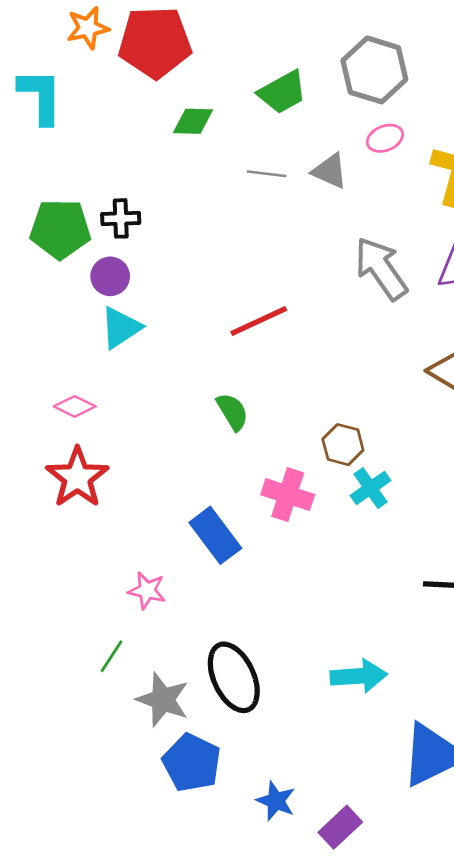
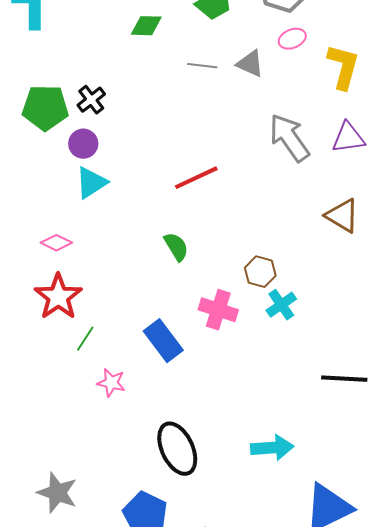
black cross: (121, 218) -> (91, 100), turned -36
green line: (111, 656) -> (85, 339), moved
gray star: (163, 700) -> (57, 493), moved

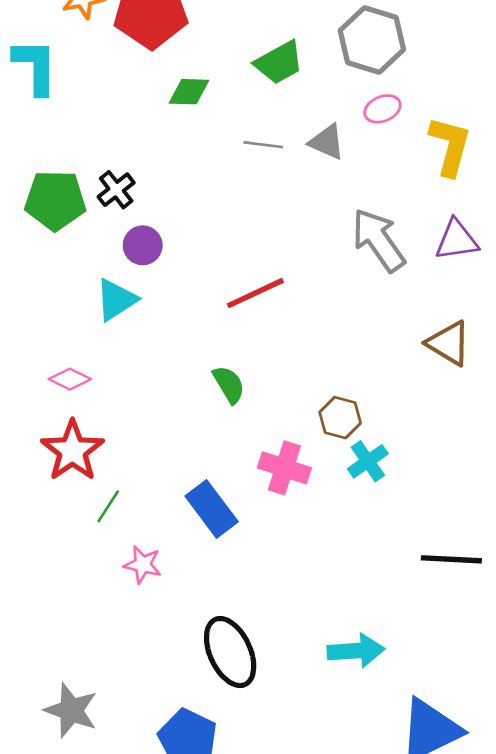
purple circle: (83, 144) -> (143, 245), moved

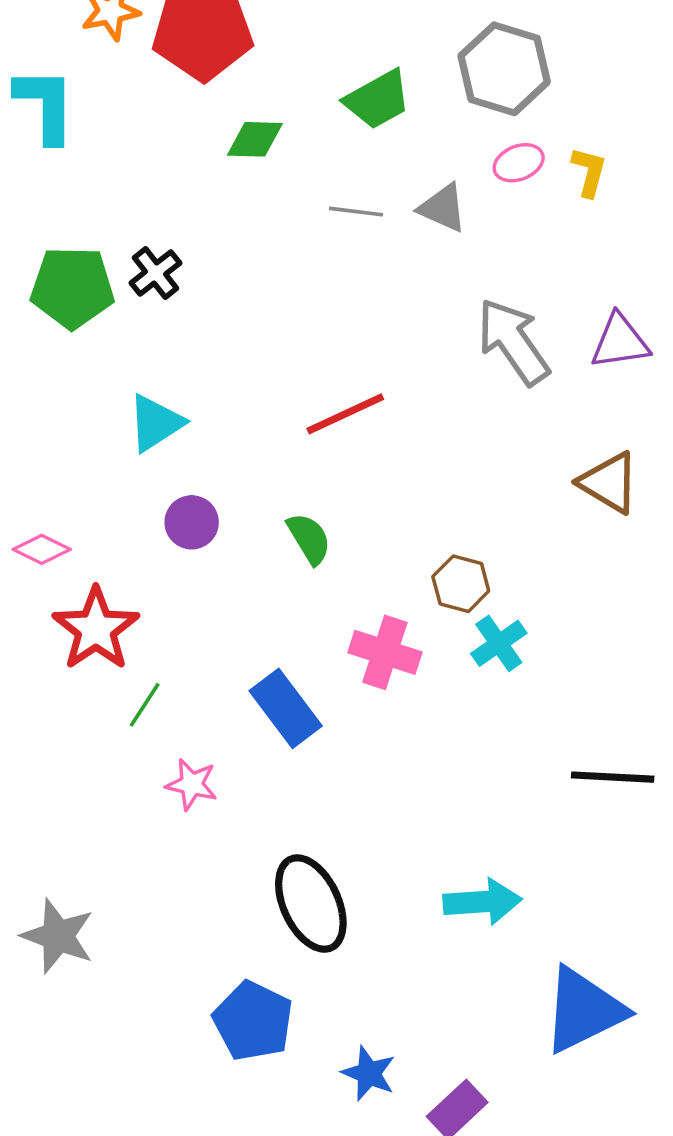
yellow L-shape: (450, 146) -> (589, 172), moved, size x0.6
purple circle: (143, 245) -> (192, 522), moved
pink diamond: (70, 379) -> (42, 549), moved
gray star: (71, 710) -> (58, 936), moved

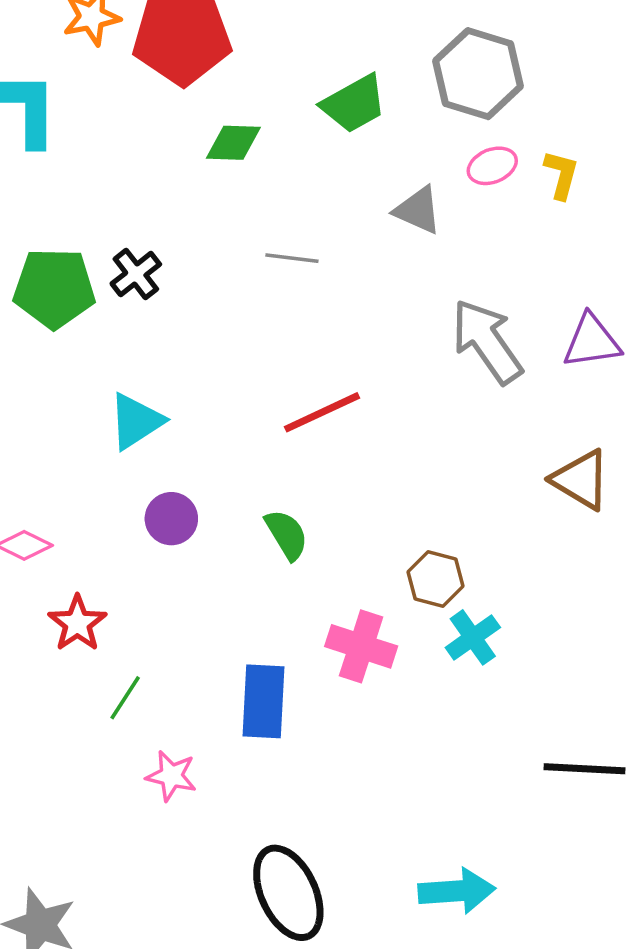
gray line: (356, 212) -> (292, 258), moved
red star: (96, 629) -> (77, 623), size x0.7
blue rectangle: (286, 708) -> (264, 701), turned 40

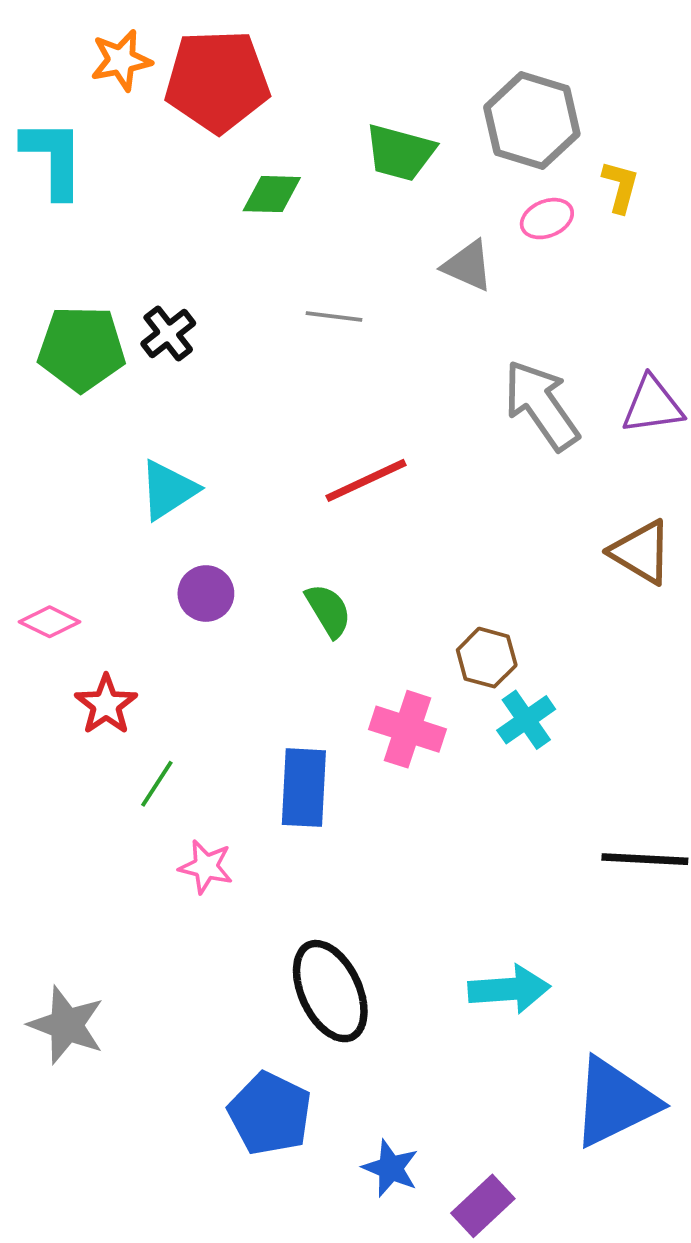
green trapezoid: (354, 104) -> (400, 153), turned 44
yellow L-shape: (561, 175) -> (620, 187), moved

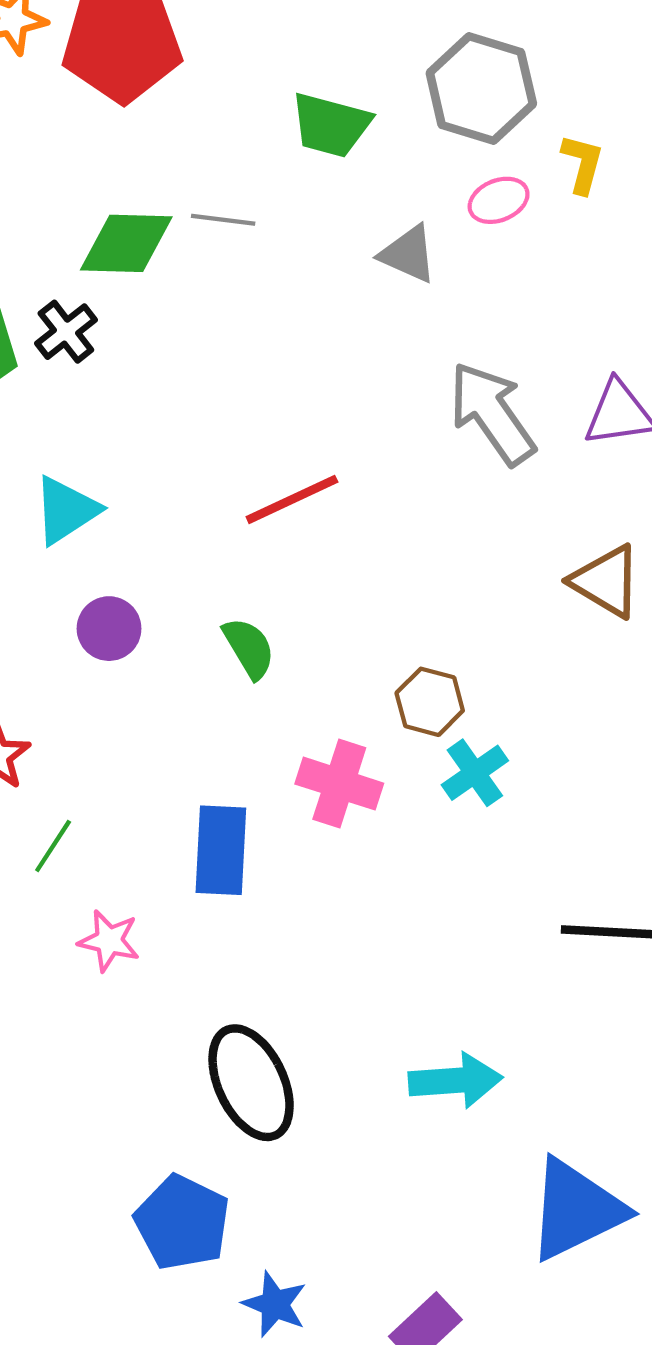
green diamond: (272, 194) -> (126, 243), moved, size x1.4
gray line: (334, 317) -> (223, 220), moved
blue star: (391, 1168) -> (275, 1304), moved

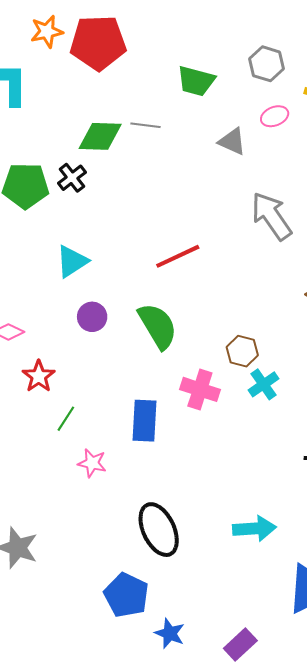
gray hexagon: (481, 88) -> (267, 64), size x0.7
green semicircle: (249, 648) -> (158, 326), size x1.6

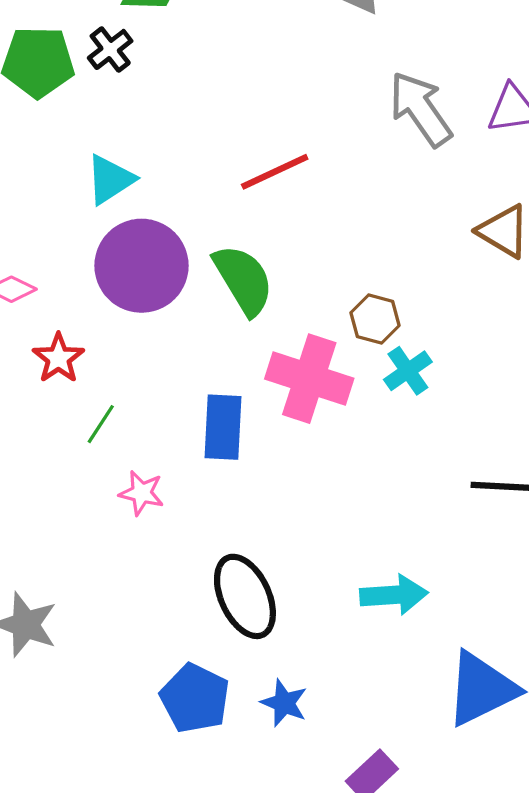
purple circle: (92, 317) -> (142, 266), size x2.0
pink cross: (200, 389) -> (309, 379), size x1.4
blue star: (170, 633) -> (284, 703), moved

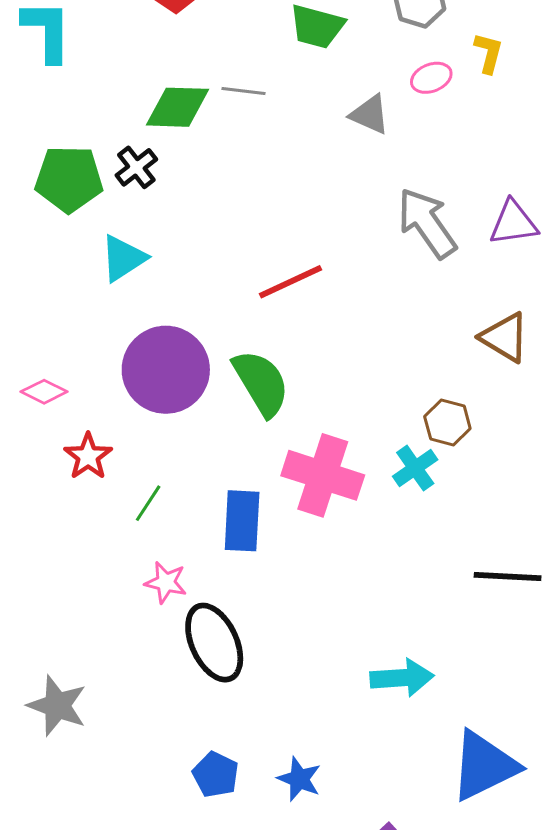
cyan triangle: (110, 180) -> (123, 258), moved
brown hexagon: (375, 319) -> (447, 423), moved
green line: (101, 424) -> (148, 503), moved
black ellipse: (245, 596) -> (214, 643), moved
blue pentagon: (195, 698) -> (216, 775), size x0.7

